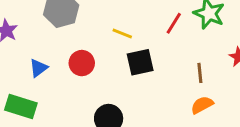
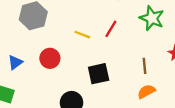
red line: (174, 23) -> (111, 29), moved
black square: (140, 62) -> (99, 74), moved

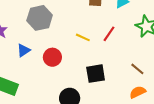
blue triangle: (15, 62) -> (24, 50), moved
brown line: (145, 66) -> (137, 69), turned -48

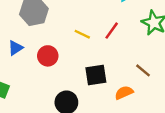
orange semicircle: (138, 92) -> (124, 93), moved

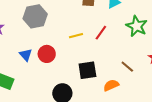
yellow line: (82, 34) -> (76, 36), turned -40
blue triangle: (15, 48) -> (26, 55), moved, turned -40

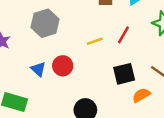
black square: (87, 70) -> (124, 74), moved

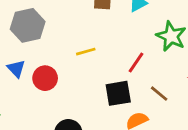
red line: (123, 35) -> (136, 63), moved
blue triangle: (38, 69) -> (16, 69), moved

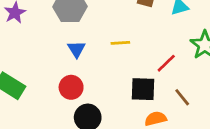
blue triangle: (16, 69) -> (76, 49), moved
red circle: (45, 78) -> (71, 87), moved

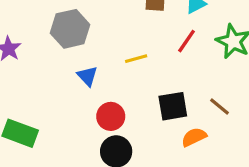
red line: (166, 63) -> (187, 41), moved
red circle: (71, 87) -> (111, 116), moved

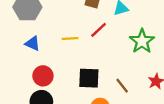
red line: (187, 41) -> (99, 30), moved
blue triangle: (87, 76) -> (33, 43), turned -35

